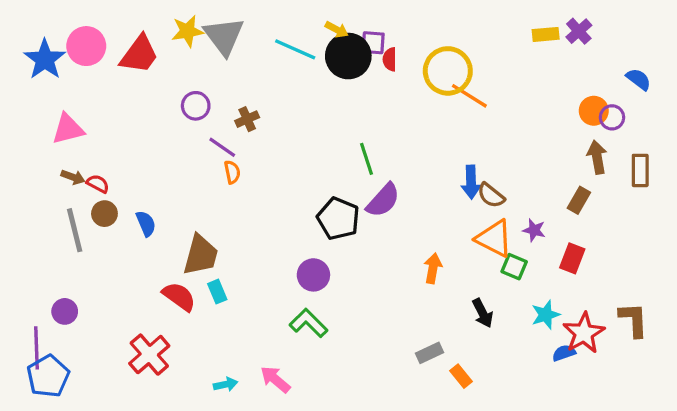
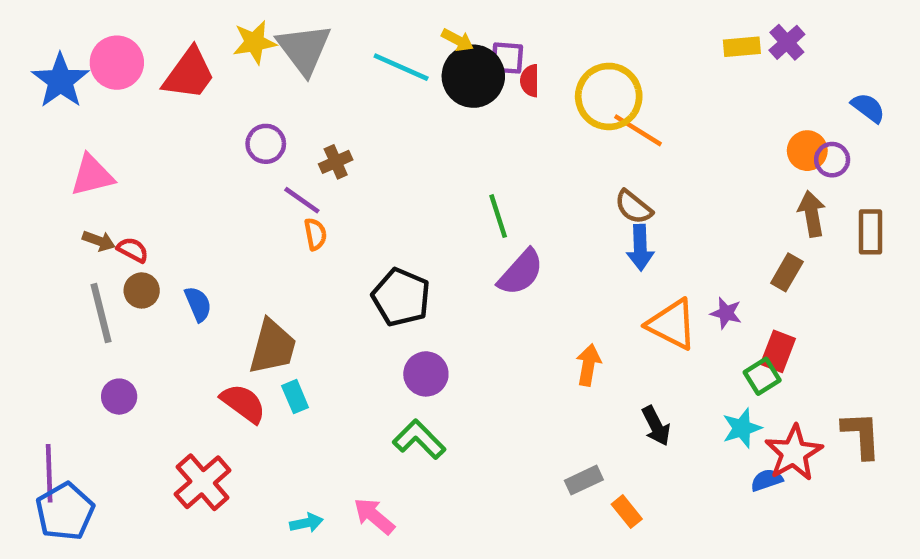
brown semicircle: (491, 195) -> (634, 207), moved
black pentagon: (338, 219) -> (401, 297), moved
green square: (514, 267) -> (762, 376), moved, turned 35
purple circle: (65, 311) -> (119, 397), moved

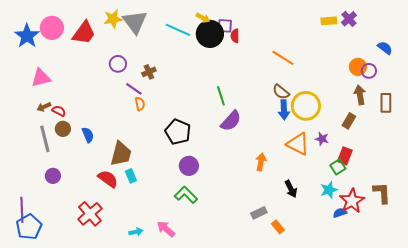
yellow circle: (609, 96) -> (306, 106), moved
brown arrow: (99, 241) -> (44, 107), turned 136

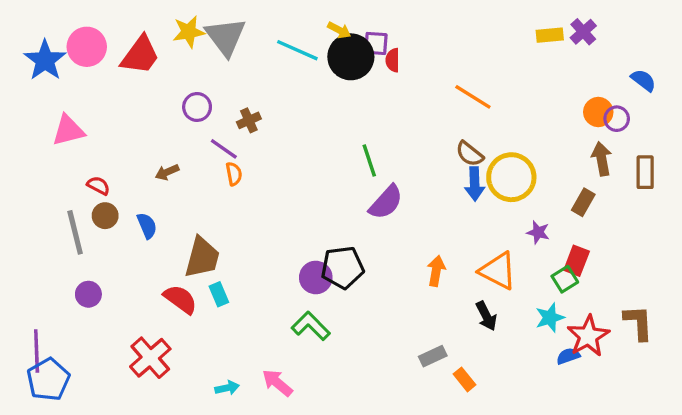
brown arrow: (44, 107) -> (167, 172), moved
black pentagon: (178, 132) -> (343, 267), moved, turned -30
orange triangle: (298, 144) -> (498, 271), moved

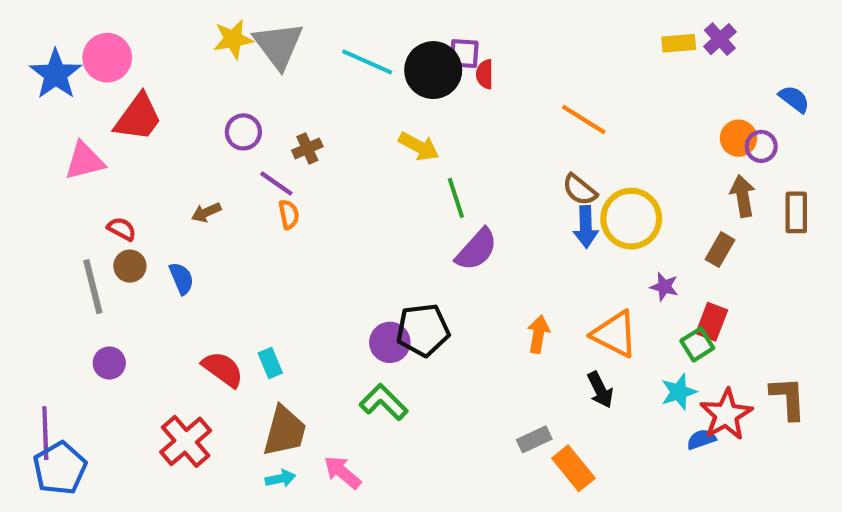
yellow arrow: (339, 30) -> (419, 146), moved, size x1.4
red trapezoid: (140, 55) -> (138, 118), moved
brown trapezoid: (202, 257) -> (285, 431), moved
orange rectangle: (465, 379) -> (573, 468), size x1.5

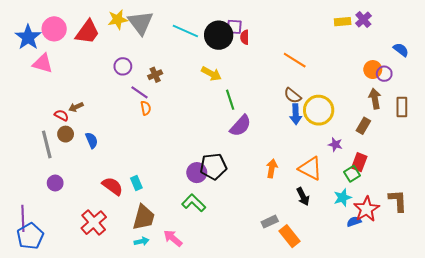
red trapezoid: (138, 118) -> (87, 32), moved
pink triangle: (85, 161) -> (43, 63), moved, turned 30
brown arrow: (206, 212) -> (76, 107), moved

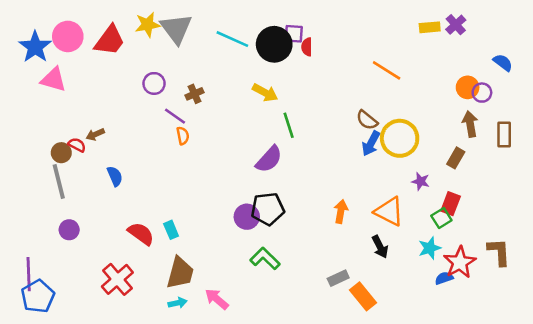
orange line: (295, 60) -> (387, 70), moved
blue arrow: (296, 114) -> (371, 144), turned 30
purple semicircle: (241, 126) -> (269, 159), moved
brown circle: (66, 134) -> (61, 153), moved
green L-shape: (194, 203) -> (265, 258), moved

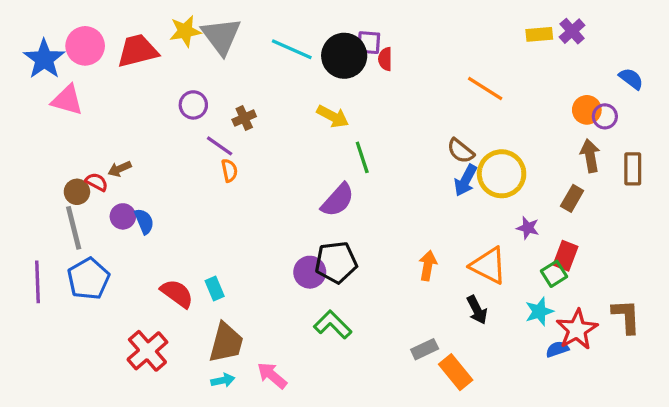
red trapezoid: (110, 40) -> (138, 51), turned -140
purple circle: (69, 230) -> (123, 216), moved
purple line: (29, 274) -> (38, 282), moved
blue pentagon: (38, 296) -> (88, 279), moved

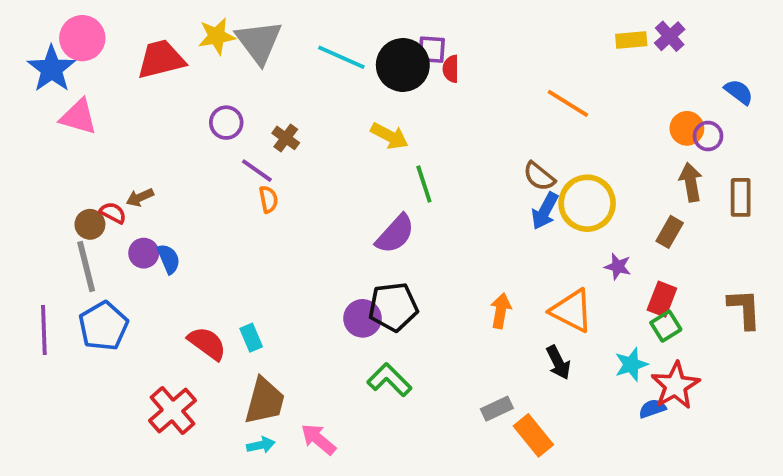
pink circle: (85, 46) -> (82, 38), moved
brown cross: (244, 118) -> (286, 138), turned -30
green square: (554, 274) -> (666, 326), moved
brown L-shape: (626, 316) -> (744, 309), moved

